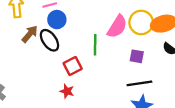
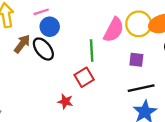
red square: (73, 66) -> (84, 77), moved

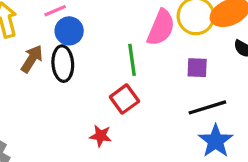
black ellipse: (43, 49) -> (63, 64), turned 40

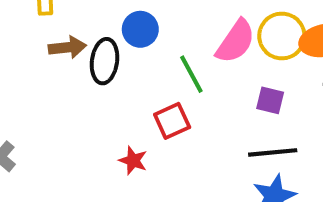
blue circle: (69, 31) -> (140, 29), moved
brown arrow: (32, 59) -> (67, 47), turned 40
green line: (132, 60) -> (191, 74), turned -32

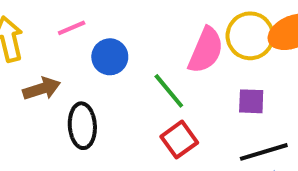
black ellipse: (105, 61) -> (82, 126), moved
red square: (172, 121) -> (179, 140), moved

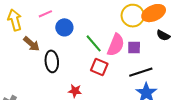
pink semicircle: (206, 50) -> (116, 45), moved
brown arrow: (42, 89) -> (31, 44), turned 60
red square: (179, 140) -> (99, 67), turned -30

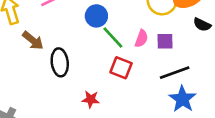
blue circle: (64, 27) -> (96, 16), moved
pink semicircle: (116, 45) -> (141, 39), size x0.6

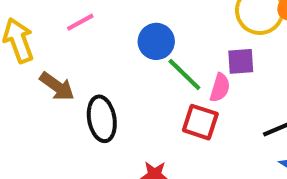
pink semicircle: (141, 39) -> (220, 88), moved
purple square: (165, 41) -> (241, 61), moved

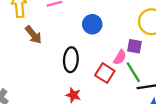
green line: (184, 74) -> (133, 72), moved
black ellipse: (102, 119) -> (71, 60), moved

